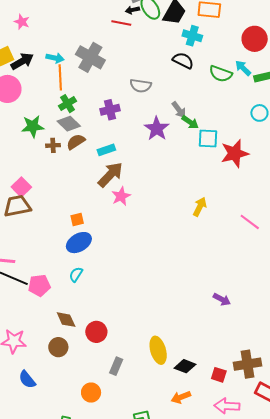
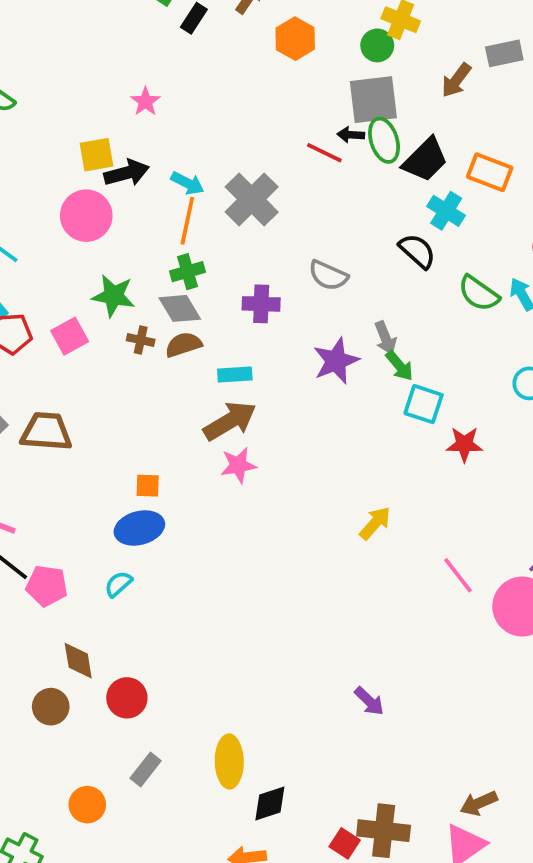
red star: (235, 153) -> (464, 444), size x0.7
pink square: (21, 187) -> (70, 336), moved
black diamond: (185, 366) -> (270, 803), turned -55
red square: (219, 375) -> (345, 843), moved

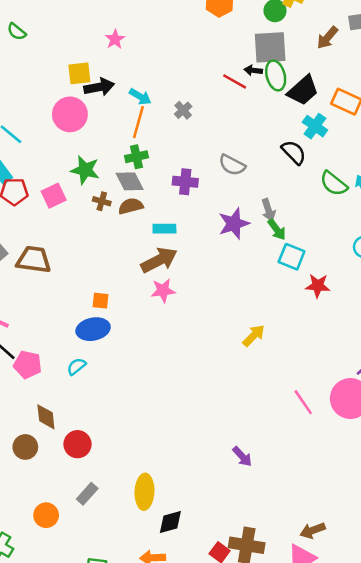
gray cross: (252, 199) -> (183, 110), size x0.5
pink line: (458, 575) -> (303, 402), moved

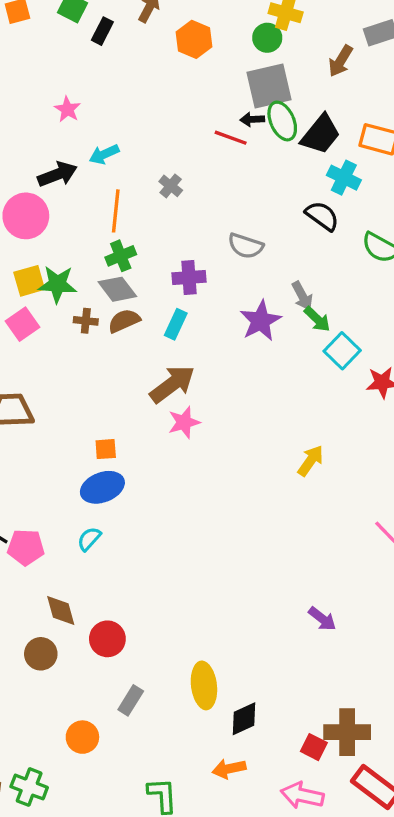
yellow square: (79, 73) -> (29, 281), moved
cyan arrow: (140, 97) -> (104, 154), moved, turned 135
cyan rectangle: (164, 229) -> (176, 324), moved, turned -55
cyan square: (292, 257) -> (342, 351), turned 32

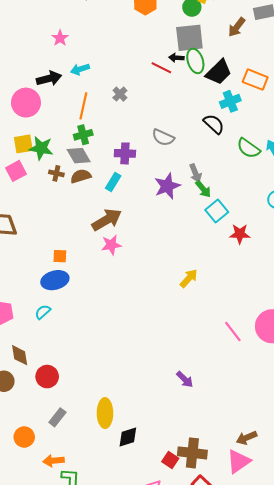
cyan cross: (344, 178) -> (230, 101), turned 36
orange arrow: (229, 769) -> (54, 461), moved

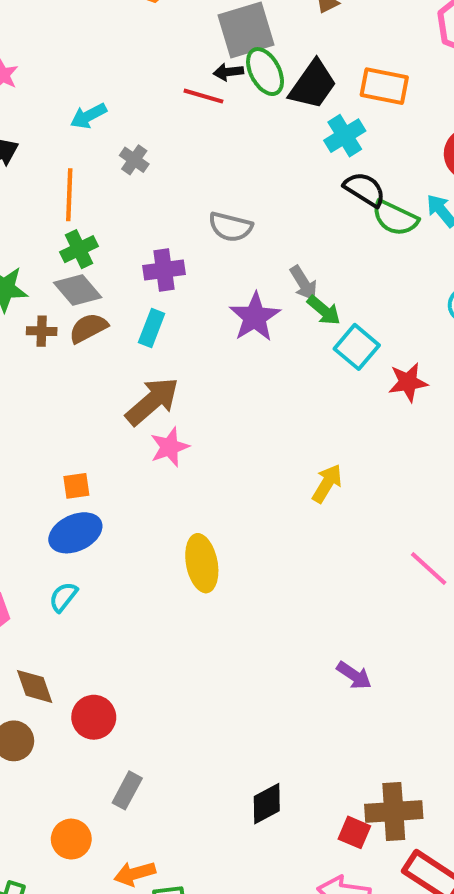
cyan arrow: (80, 69) -> (88, 116), moved
black semicircle: (214, 124) -> (365, 189), moved
yellow ellipse: (105, 413) -> (202, 563), moved

